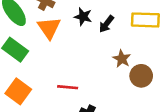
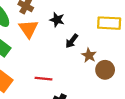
black arrow: (106, 24) -> (72, 41), moved

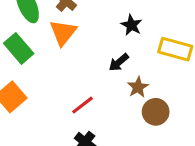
black star: (57, 20) -> (131, 25), moved
red line: (43, 79) -> (82, 105), moved, turned -56

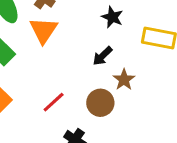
red line: (82, 105) -> (54, 102), moved
brown circle: (156, 112) -> (100, 103), moved

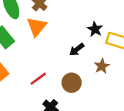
black star: (112, 17) -> (95, 29), moved
brown star: (124, 80) -> (102, 66), moved

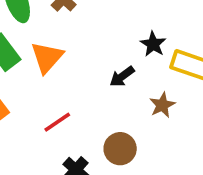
orange triangle: (37, 27) -> (47, 57), moved
brown circle: (72, 83) -> (120, 149), moved

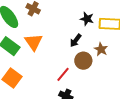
red line: (57, 122) -> (63, 74), moved
brown circle: (120, 149) -> (83, 61), moved

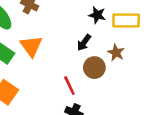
red line: (63, 74) -> (69, 86), turned -63

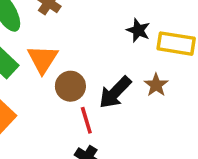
black arrow: (84, 43) -> (115, 92), moved, size x1.5
brown circle: (94, 68) -> (70, 86), moved

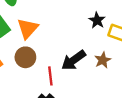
brown circle: (70, 86) -> (25, 57), moved

